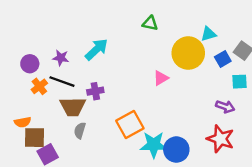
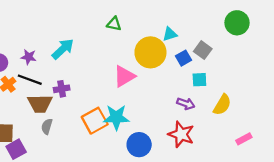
pink triangle: (161, 78) -> (124, 76), size x1.5
cyan star: (154, 145) -> (116, 117), moved

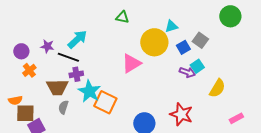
black line: (30, 80) -> (68, 57), moved
cyan square: (199, 80) -> (197, 66), turned -32
purple arrow: (186, 104) -> (187, 72), moved
cyan star: (116, 117) -> (89, 91), moved, turned 30
orange square: (95, 121) -> (105, 102), turned -35

